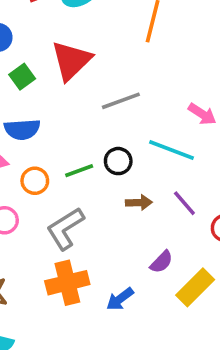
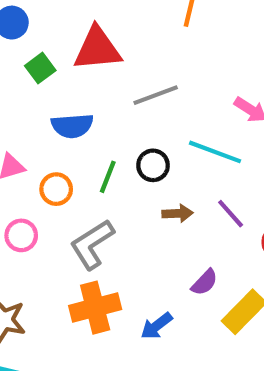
red triangle: (71, 61) -> (97, 49), turned 39
blue semicircle: (22, 129) -> (72, 126), moved
green line: (79, 171) -> (108, 177), turned -48

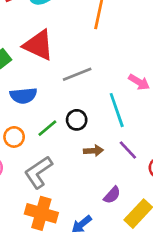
red triangle: (97, 49) -> (38, 45), turned 32
cyan line: (215, 152) -> (117, 110), turned 52
green line: (108, 177) -> (47, 128), turned 30
orange cross: (95, 308) -> (41, 213), turned 32

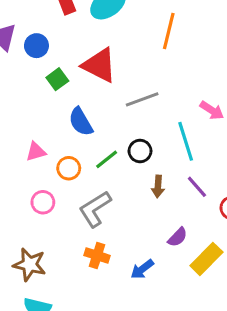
blue semicircle: (23, 96) -> (81, 122), turned 64
brown arrow: (93, 151) -> (158, 186), turned 96
orange cross: (41, 213) -> (97, 255), size x0.7

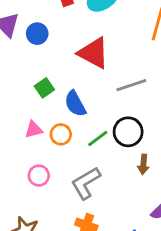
green square: (57, 79) -> (44, 88), moved
black circle: (140, 151) -> (128, 132), size x1.4
orange circle: (69, 168) -> (61, 134), moved

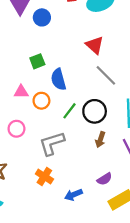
red triangle: (94, 53) -> (95, 45), moved, size x0.7
gray line: (131, 85) -> (106, 75), turned 50
green line: (98, 138) -> (70, 111), turned -30

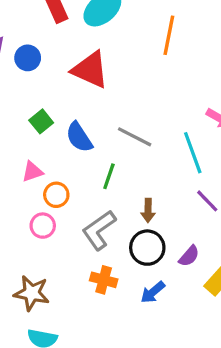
red triangle: (95, 45) -> (90, 70), moved, size x1.4
gray line: (106, 75) -> (135, 137), moved
orange circle: (41, 101) -> (56, 195), moved
black circle: (95, 111) -> (147, 248), moved
brown arrow: (100, 140) -> (148, 210), moved

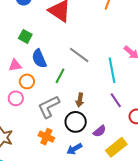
green square: (41, 121) -> (25, 36), turned -32
blue semicircle: (79, 137) -> (39, 59), moved

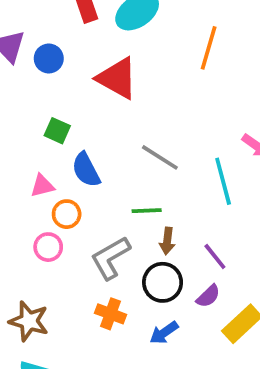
green line: (60, 76) -> (147, 211), moved, turned 63
purple line: (116, 100) -> (215, 256), moved

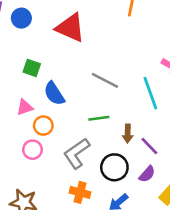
brown arrow: (167, 241) -> (128, 134), moved

